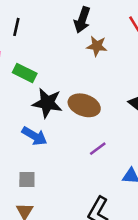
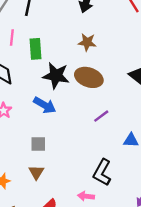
brown star: (97, 46) -> (87, 42), moved
green rectangle: (25, 73) -> (36, 49), turned 60

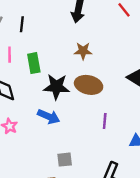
purple line: (101, 116) -> (105, 121), turned -42
gray square: (38, 144) -> (65, 160), moved

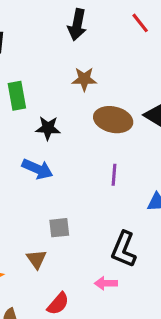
brown ellipse: (89, 85) -> (113, 120), moved
black star: (56, 87) -> (48, 128), size x0.7

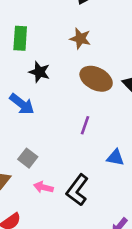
gray square: (59, 228) -> (28, 158), turned 30
pink arrow: (106, 283) -> (43, 187), moved

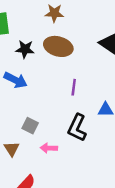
brown ellipse: (96, 79) -> (58, 46), moved
black L-shape: (77, 190) -> (77, 128), moved

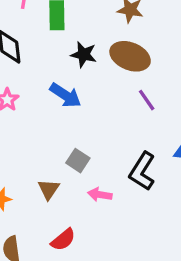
purple line: (74, 87) -> (147, 100), moved, turned -49

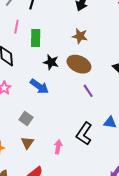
gray square: (78, 161) -> (26, 119), moved
pink arrow: (100, 195) -> (58, 147), turned 88

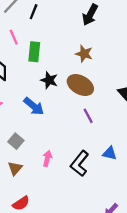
pink line: (16, 27) -> (14, 37), turned -40
pink arrow: (58, 147) -> (47, 158), moved

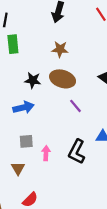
green rectangle: (34, 52) -> (13, 44), moved
blue arrow: (34, 106) -> (23, 107), turned -42
gray square: (16, 141) -> (26, 141), moved, turned -32

